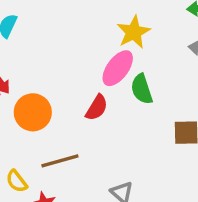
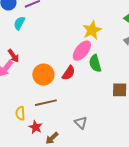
orange circle: (33, 112) -> (43, 75), moved
yellow semicircle: (17, 181) -> (20, 113), turned 32

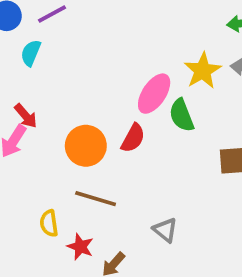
yellow star: (92, 30) -> (203, 71), moved
brown line: (46, 103) -> (96, 199), turned 35

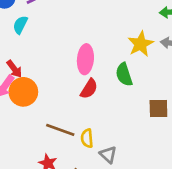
pink ellipse: (154, 94) -> (85, 59), moved, turned -32
orange circle: (86, 146) -> (23, 92), moved
yellow semicircle: (49, 223) -> (87, 138), moved

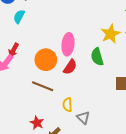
red arrow: (14, 69) -> (13, 50), turned 64
orange circle: (23, 92) -> (46, 60), moved
brown line: (60, 130) -> (43, 86), moved

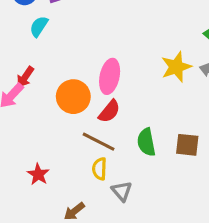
green semicircle: (97, 57) -> (146, 142), moved
brown line: (43, 86) -> (99, 142), moved
red star: (37, 123) -> (38, 174), moved

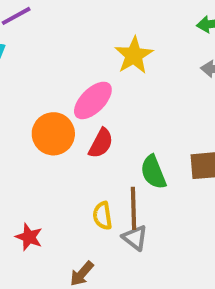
yellow star: (176, 67) -> (134, 55), moved
pink ellipse: (110, 76) -> (93, 100), turned 44
brown line: (99, 142) -> (134, 208), moved, turned 72

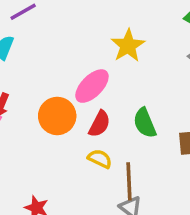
green semicircle: (153, 172) -> (145, 123), moved
yellow semicircle: (102, 216) -> (100, 159), moved, turned 125

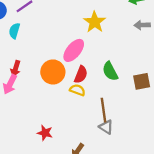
yellow semicircle: (100, 159) -> (77, 90), moved

